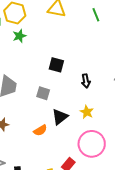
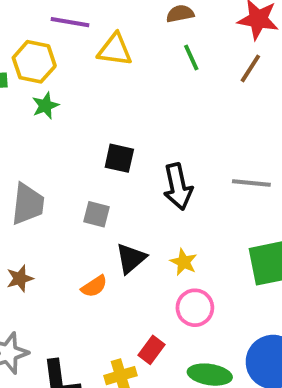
black arrow: (86, 81) -> (178, 187), size x1.6
yellow star: (87, 112) -> (184, 262), moved
pink circle: (92, 144) -> (195, 308), size x0.7

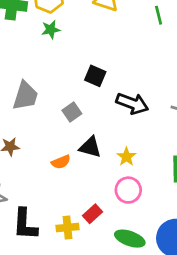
black arrow: (178, 187) -> (132, 103), turned -68
gray square: (96, 214) -> (72, 112), turned 30
black triangle: (131, 258) -> (90, 147), turned 45

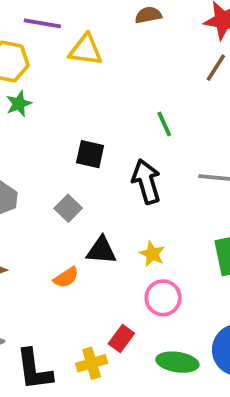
green line: (159, 15) -> (164, 124), moved
black arrow: (132, 103) -> (146, 181), turned -116

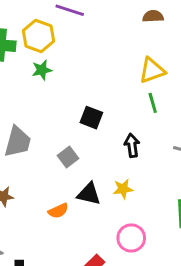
yellow triangle: (86, 50) -> (152, 71), moved, turned -36
black arrow: (146, 181) -> (132, 145), size x0.7
yellow star: (152, 254) -> (123, 189), moved, turned 30

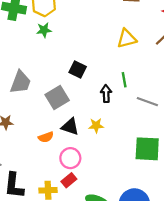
green line: (153, 103) -> (124, 80), moved
gray square: (68, 157) -> (57, 97), size x1.5
pink circle: (131, 238) -> (70, 158), moved

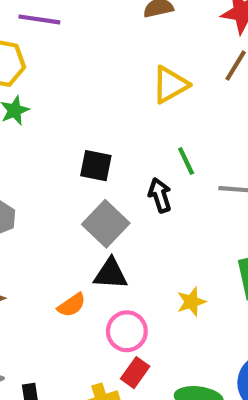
gray square: (57, 97) -> (106, 224), moved
yellow star: (96, 125) -> (191, 302), moved

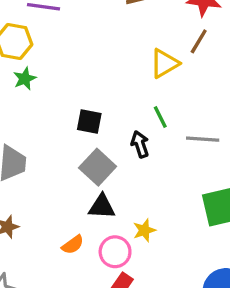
yellow triangle: (170, 85) -> (164, 63), moved
yellow star: (191, 302) -> (144, 230), moved
orange semicircle: (72, 305) -> (73, 245), moved

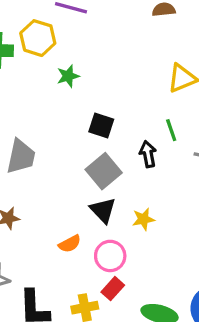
green star: (25, 79) -> (68, 76), moved
black triangle: (102, 207) -> (103, 210), turned 36
yellow star: (144, 230) -> (143, 219), moved

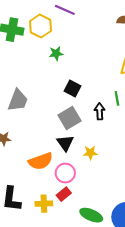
orange semicircle: (70, 244) -> (41, 161), size x1.6

